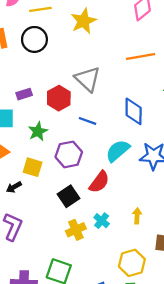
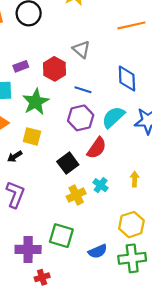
gray triangle: (88, 79) -> (81, 49), size x0.7
green star: (38, 131) -> (36, 102), size x1.4
purple hexagon: (69, 154) -> (81, 118), moved

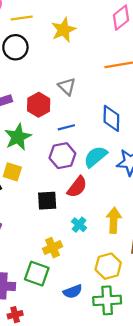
blue line: (83, 90) -> (66, 127), turned -35
black square: (68, 163) -> (47, 201), turned 30
yellow arrow: (135, 179) -> (114, 220), size x1.6
yellow cross: (76, 195) -> (53, 248), moved

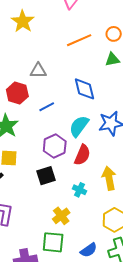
gray triangle: (67, 86) -> (38, 71), turned -30
purple hexagon: (62, 156) -> (55, 146), moved
red semicircle: (77, 187) -> (82, 155), moved

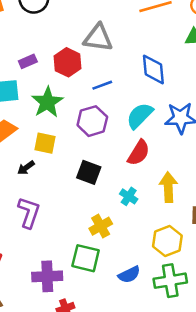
gray triangle: (38, 71) -> (98, 38), size x1.4
purple hexagon: (55, 146) -> (92, 121), moved
black square: (46, 176) -> (89, 172), turned 30

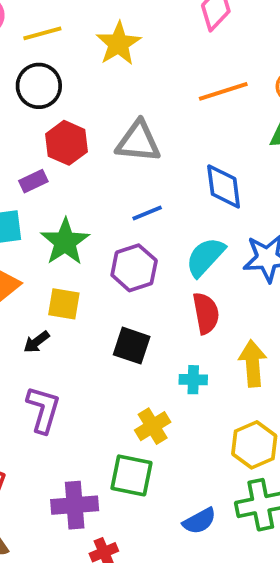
red hexagon: (68, 62) -> (67, 143), moved
red semicircle: (139, 153) -> (206, 313), turned -40
cyan cross: (129, 196) -> (193, 380), turned -30
blue semicircle: (129, 275) -> (199, 521), moved

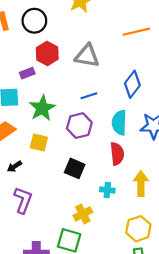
blue diamond: (224, 186) -> (132, 84), turned 40
cyan semicircle: (205, 257) -> (119, 123), turned -45
black arrow: (36, 342) -> (14, 166), moved

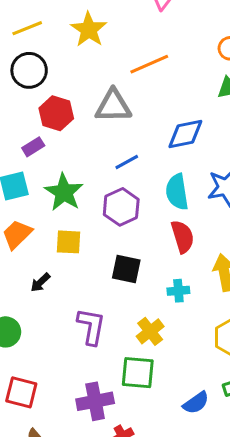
orange line: (136, 32) -> (149, 64), moved
blue diamond: (132, 84) -> (185, 134), turned 52
purple L-shape: (23, 200) -> (91, 326), moved

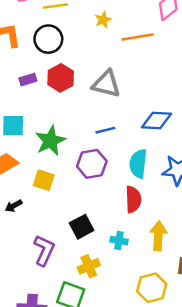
yellow star: (89, 30) -> (103, 20), size x0.6
orange line: (149, 64) -> (138, 37), moved
purple rectangle: (33, 147) -> (28, 80), moved
black square: (126, 269) -> (82, 227), moved, turned 35

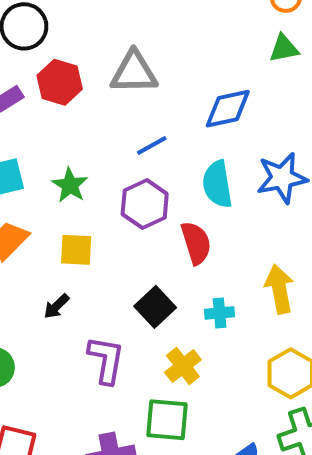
green star: (50, 141) -> (70, 185), size x0.7
red semicircle: (133, 199) -> (196, 243), moved
black arrow: (14, 206) -> (56, 306), moved

